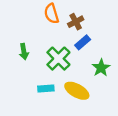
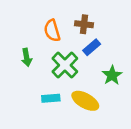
orange semicircle: (52, 14) -> (52, 31), moved
brown cross: (76, 22) -> (84, 24), turned 35

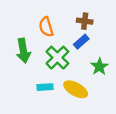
brown cross: (84, 24) -> (85, 21), moved
green arrow: (27, 57) -> (23, 51), size x1.5

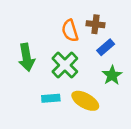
orange semicircle: (46, 27) -> (70, 31), moved
blue rectangle: (81, 42) -> (106, 47), moved

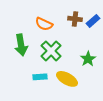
orange semicircle: (70, 31) -> (44, 24), moved, turned -48
blue rectangle: (106, 47) -> (93, 21), moved

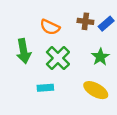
green star: (88, 59) -> (100, 57), moved
yellow ellipse: (67, 79) -> (96, 90), moved

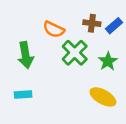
green cross: (58, 58) -> (75, 53), moved
cyan rectangle: (45, 88) -> (23, 94), moved

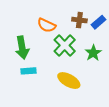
cyan rectangle: (23, 94) -> (29, 71), moved
yellow ellipse: (103, 97) -> (69, 81), moved

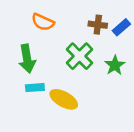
orange semicircle: (47, 25) -> (43, 22), moved
yellow ellipse: (69, 81) -> (64, 99), moved

